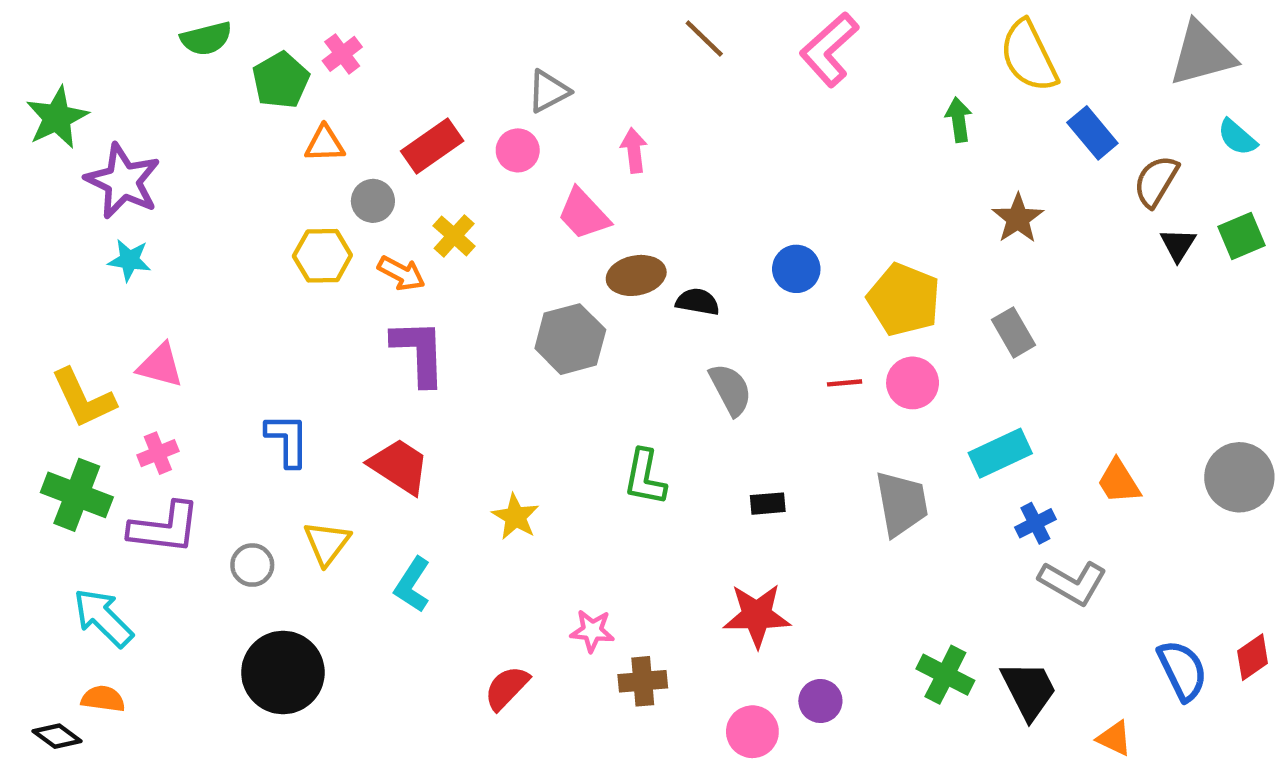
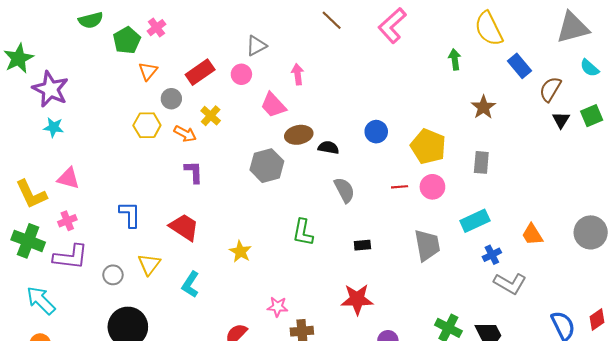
orange triangle: (325, 144) -> (148, 71), turned -48
gray rectangle: (1013, 332) -> (481, 162), turned 35
purple L-shape: (419, 352) -> (194, 172), size x0.7

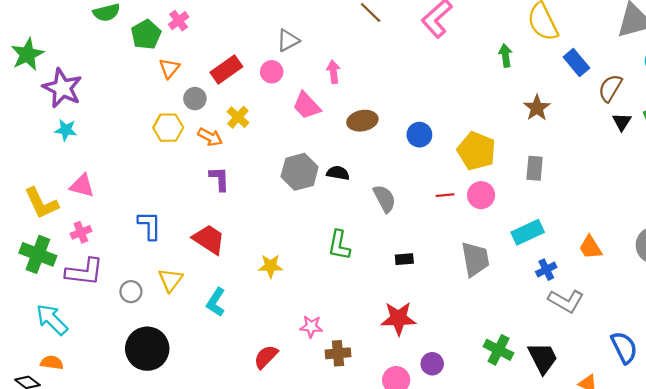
brown ellipse: (299, 135) -> (362, 121), moved
black semicircle: (328, 148) -> (338, 173), moved
yellow star: (240, 252) -> (271, 266), turned -30

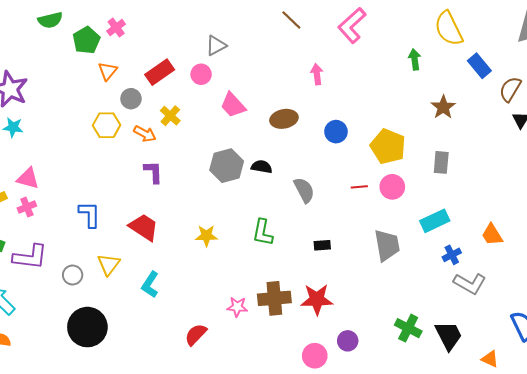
pink arrow: (333, 72) -> (317, 74), moved
pink cross: (81, 232) -> (27, 207), moved
yellow star: (271, 266) -> (206, 236), moved
brown cross: (338, 353) -> (274, 298), moved, size x1.4

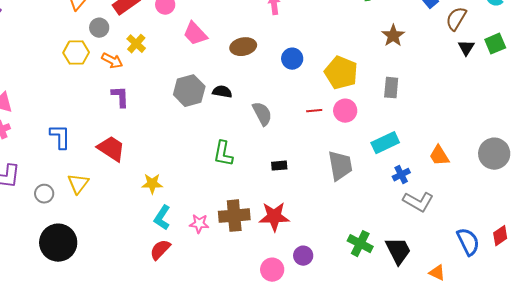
yellow star: (206, 236) -> (152, 184), moved
cyan L-shape: (150, 285) -> (162, 218), moved

